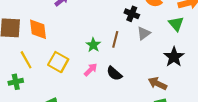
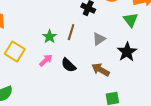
gray triangle: (144, 33) -> (99, 39), moved
brown arrow: (157, 84) -> (101, 70), moved

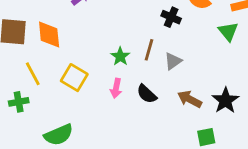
gray triangle: (99, 39) -> (173, 61), moved
black star: (127, 52) -> (225, 100), moved
pink arrow: (46, 60) -> (116, 88), turned 144

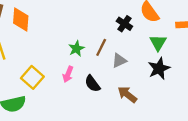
green triangle: (228, 31) -> (158, 43), moved
yellow square: (74, 78) -> (32, 77), moved
black star: (225, 100) -> (159, 69), moved

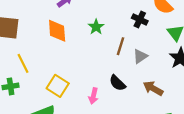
orange diamond: (21, 20) -> (57, 31), moved
green star: (76, 49) -> (96, 27), moved
pink arrow: (68, 74) -> (93, 96), moved

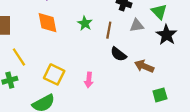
green star: (96, 27) -> (85, 23), moved
gray triangle: (140, 56) -> (137, 25), moved, turned 32
black semicircle: (117, 83) -> (118, 54), moved

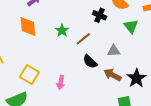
gray triangle: (137, 25) -> (114, 51), moved
brown line: (109, 30) -> (83, 39), turned 35
black star: (166, 35) -> (137, 78), moved

